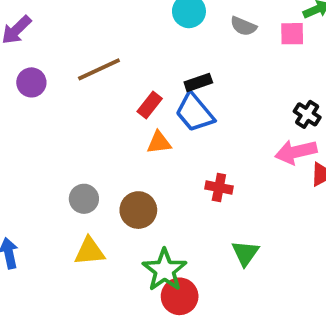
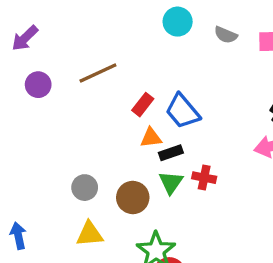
black rectangle: (198, 82) -> (171, 153), moved
green triangle: (245, 253) -> (171, 183), moved

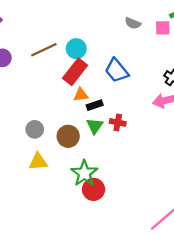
cyan circle: (178, 22) -> (76, 49), moved
red rectangle: (143, 105) -> (75, 72), size x1.6
blue trapezoid: (183, 111) -> (117, 71), moved

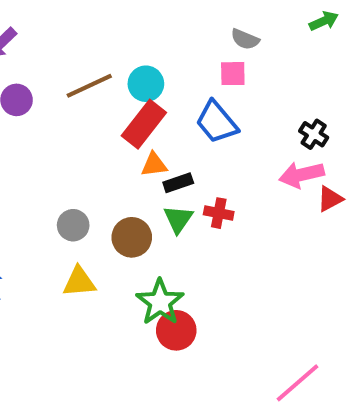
pink square: (163, 28) -> (233, 74), moved

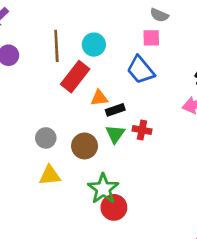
brown line: (89, 86) -> (56, 46), turned -68
red rectangle: (144, 124) -> (75, 77), moved

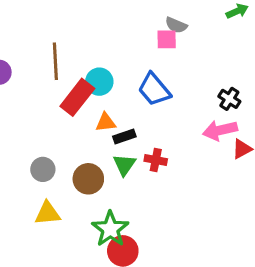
pink square: (151, 38) -> (167, 39), moved
cyan circle: (94, 45) -> (99, 82), moved

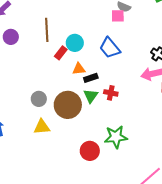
red rectangle: (77, 97) -> (61, 53), size x0.6
brown circle: (88, 179) -> (68, 105), size x1.4
green star: (110, 229) -> (116, 137), moved, turned 30

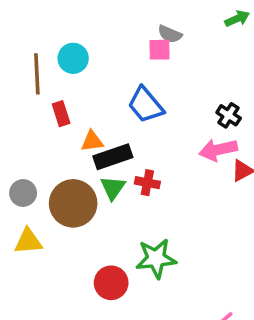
cyan circle: (75, 43) -> (73, 58), moved
red rectangle: (61, 53) -> (61, 114), turned -56
black rectangle: (91, 78) -> (113, 157), size x1.5

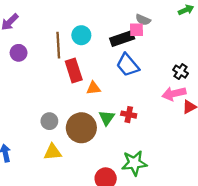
red rectangle: (61, 114) -> (74, 70), size x1.5
black rectangle: (113, 157) -> (122, 39), moved

